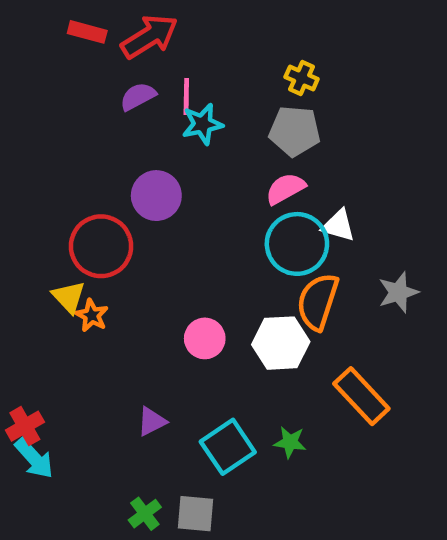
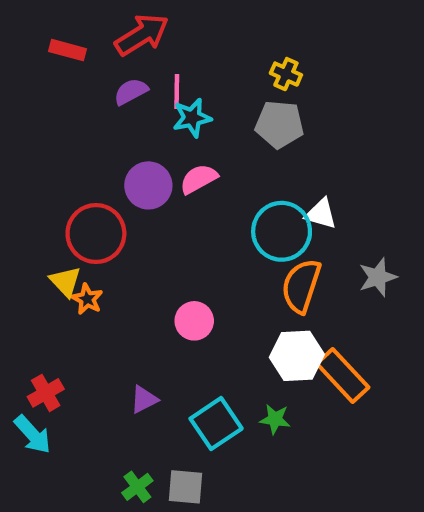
red rectangle: (87, 32) -> (68, 50), moved
pink semicircle: (285, 189) -> (199, 179), moved
white hexagon: (281, 343) -> (297, 356), moved
red cross: (25, 426) -> (46, 393), moved

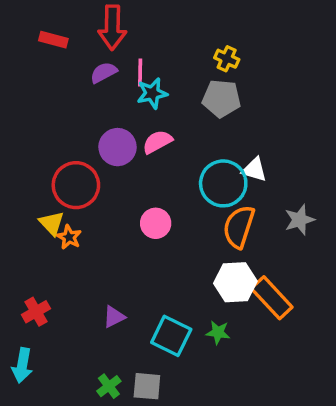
red arrow: (142, 35) -> (112, 27), turned 123
pink circle: (194, 321) -> (156, 223), moved
cyan square: (216, 424) -> (171, 336), turned -30
cyan arrow: (33, 434) -> (22, 365), moved, turned 52

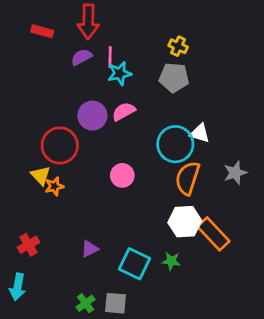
orange star: (69, 237) -> (54, 186), turned 30

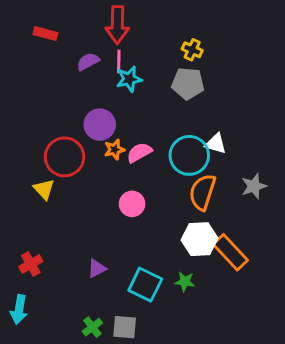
red arrow: (88, 22) -> (117, 25), moved
pink semicircle: (124, 111) -> (139, 152), moved
pink circle: (122, 175) -> (132, 204), moved
orange star: (54, 186) -> (114, 150), moved

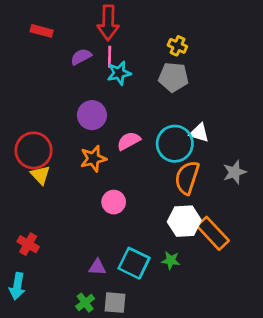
orange star: (114, 150) -> (93, 159), moved, size x1.4
red circle: (65, 157) -> (34, 150), moved
pink circle: (132, 204) -> (114, 202), moved
red cross: (31, 264) -> (28, 244), turned -30
purple triangle: (97, 268) -> (97, 267), moved, turned 30

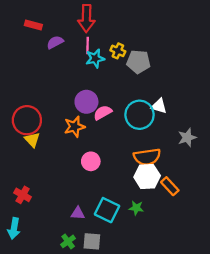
yellow cross: (177, 46) -> (118, 51), moved
purple semicircle: (81, 57) -> (55, 42), moved
purple circle: (92, 115) -> (86, 102), moved
orange semicircle: (187, 178) -> (147, 157), moved, turned -116
orange rectangle: (213, 233) -> (170, 186), size x0.7

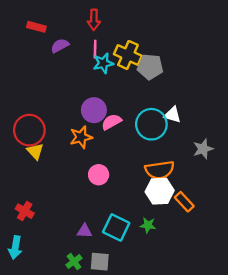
red arrow: (86, 18) -> (94, 20), size x0.7
yellow cross: (118, 51) -> (128, 55), size x1.6

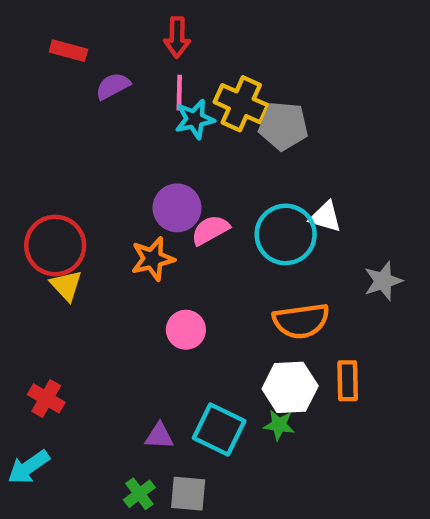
white hexagon: (160, 191) -> (290, 387), moved
orange rectangle: (184, 202) -> (348, 381), turned 42
cyan arrow: (15, 247) -> (29, 467), turned 45

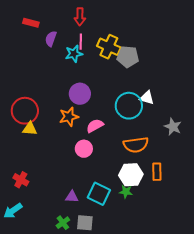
purple semicircle: (113, 86) -> (51, 39), turned -42
cyan star: (195, 119) -> (74, 54), moved
pink semicircle: (210, 230) -> (95, 126), moved
gray star: (383, 281) -> (173, 127), turned -30
yellow triangle: (66, 285) -> (30, 129), turned -42

